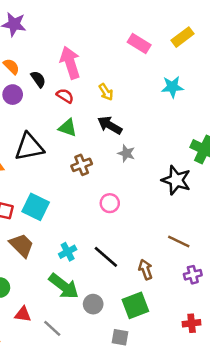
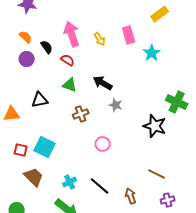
pink rectangle: (139, 43) -> (129, 35), moved, turned 42
cyan star: (172, 87) -> (152, 53), turned -30
yellow arrow: (106, 92) -> (100, 39), moved
black triangle: (29, 147) -> (40, 100), size x0.7

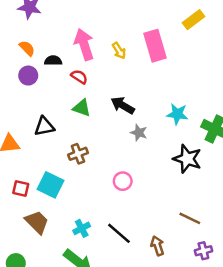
pink rectangle: (129, 35) -> (155, 46), size x1.4
black semicircle: (47, 47) -> (53, 61), turned -56
cyan star: (152, 53) -> (177, 114), moved, turned -30
brown cross: (81, 114) -> (78, 154), moved

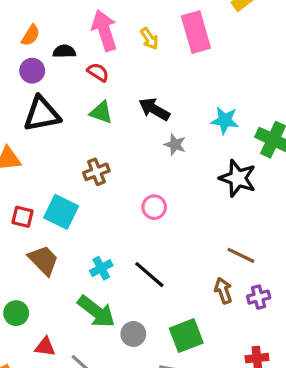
orange semicircle: (27, 48) -> (31, 35), turned 77
black triangle: (44, 126) -> (42, 114), moved, size x1.4
brown arrow: (157, 246) -> (223, 291), moved

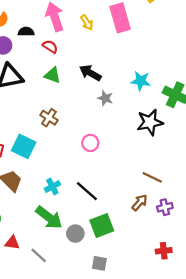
brown cross: (96, 172) -> (49, 118), turned -36
black star: (238, 178) -> (150, 122), turned -30
brown arrow: (223, 291) -> (140, 203), turned 60
green square: (186, 336) -> (102, 226), moved

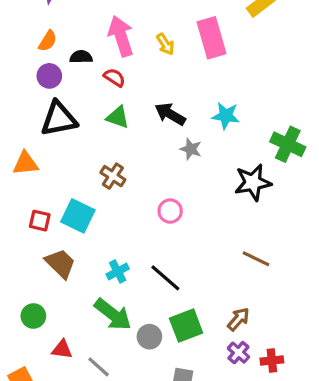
cyan star: (141, 81) -> (226, 116), moved
brown arrow: (140, 203) -> (238, 319), moved
purple cross: (165, 207) -> (238, 353), moved, turned -35

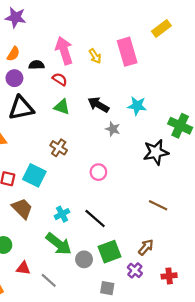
purple cross: (238, 353) -> (135, 270), moved

